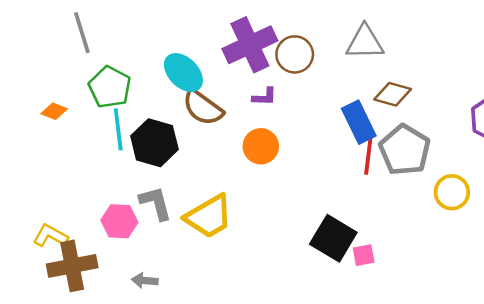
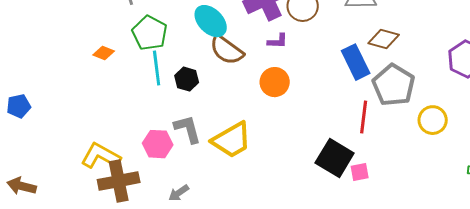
black hexagon: (154, 143) -> (187, 79), size x0.6
red line: (368, 155) -> (364, 117), moved
yellow L-shape: (50, 236) -> (101, 156), size x1.4
gray arrow: (145, 280) -> (179, 193), turned -40

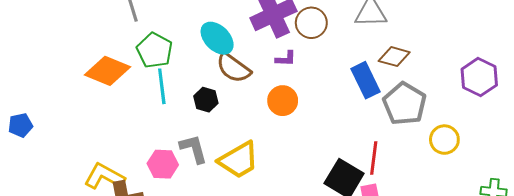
orange diamond: (104, 53) -> (108, 71), size x2.0
black hexagon: (187, 79) -> (206, 100), moved
red line: (364, 117) -> (374, 158), moved

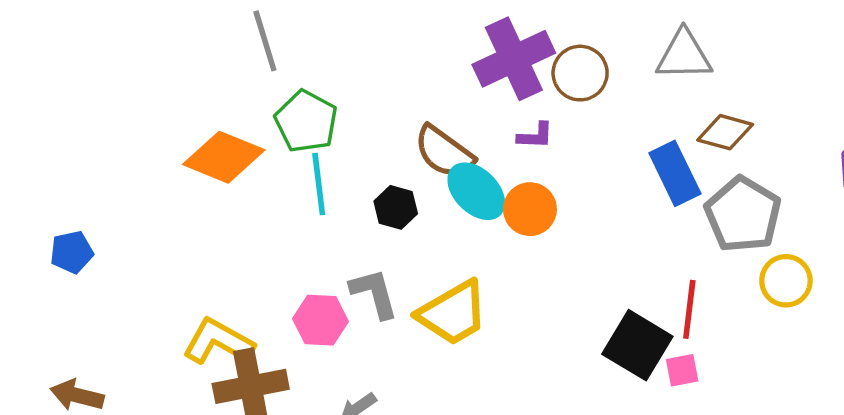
cyan ellipse: (217, 38) -> (476, 191), moved
yellow circle: (444, 140) -> (786, 281), moved

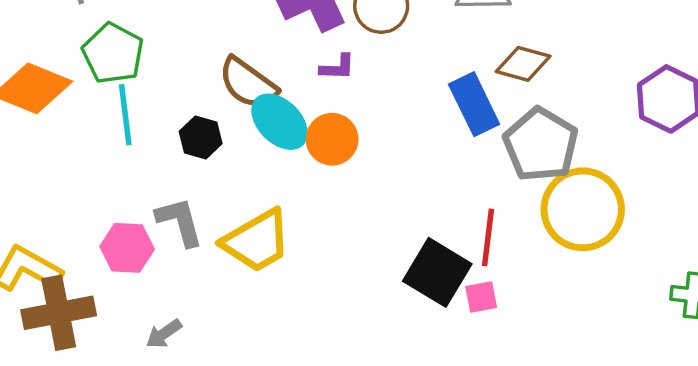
yellow circle: (786, 281) -> (583, 209), size x1.6

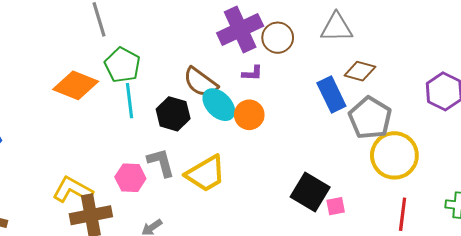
black hexagon: (201, 137) -> (173, 114), size x1.4
red line: (488, 237) -> (403, 214), moved

